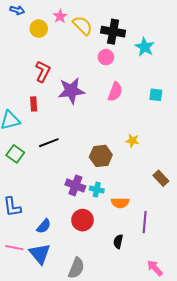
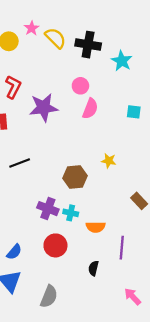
pink circle: (106, 57) -> (80, 86), moved

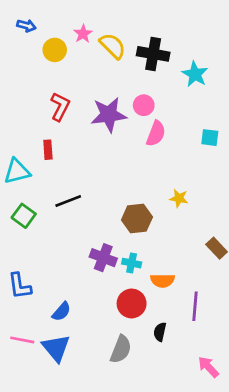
purple star: (44, 108) -> (109, 115), moved
red circle: (55, 245) -> (132, 303), moved
gray semicircle: (49, 297) -> (121, 349), moved

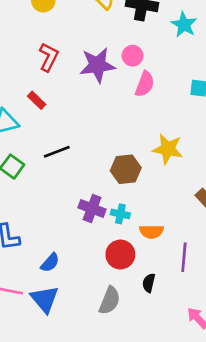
red rectangle: (48, 150) -> (37, 100), turned -42
yellow star: (179, 198) -> (168, 149), size x1.6

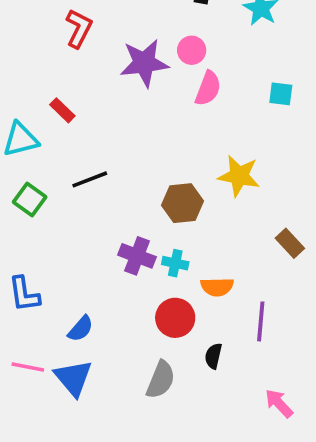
red L-shape: (49, 57) -> (79, 28), moved

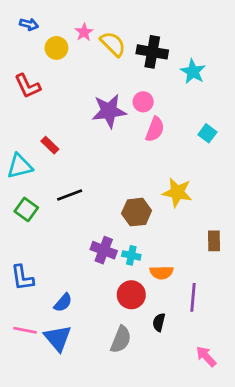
red L-shape: (79, 28) -> (28, 86), moved, turned 128
cyan square: (281, 94) -> (207, 133), turned 30
brown rectangle: (290, 243) -> (214, 241), turned 42

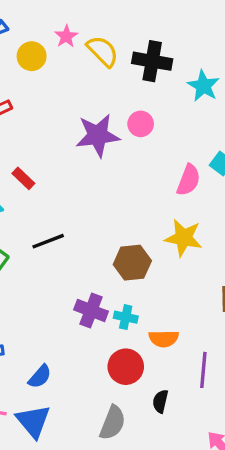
pink semicircle: (155, 129) -> (188, 180), moved

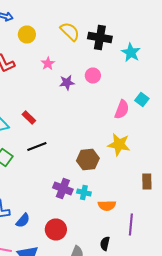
pink star: (66, 36) -> (48, 64), moved
purple star: (98, 135) -> (67, 82), size x0.6
red rectangle: (23, 178) -> (29, 118), moved
red circle: (126, 367) -> (56, 230), moved
blue semicircle: (40, 377) -> (23, 220), moved

